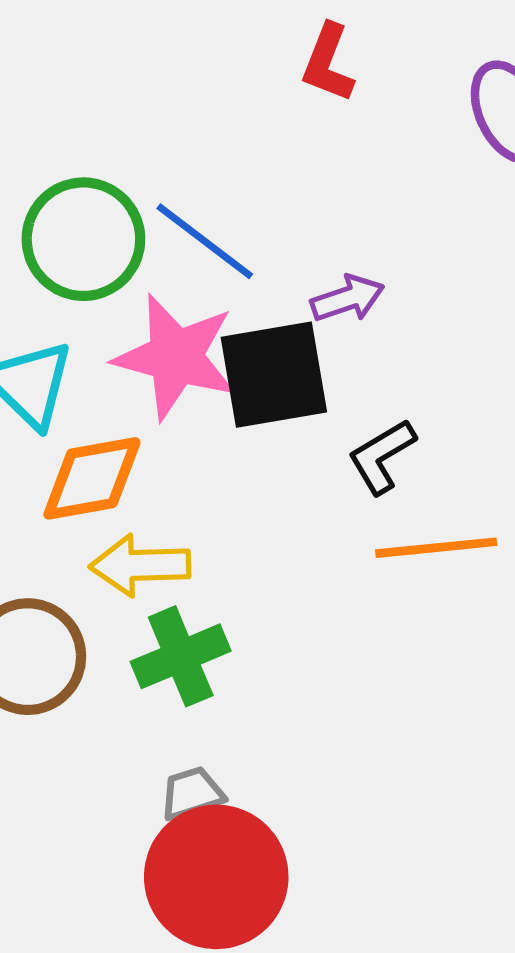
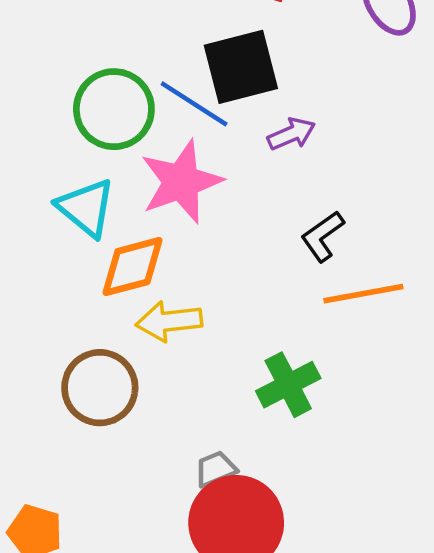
pink star: (176, 357) -> (181, 182), turned -30
black square: (274, 375) -> (241, 67), moved
green cross: (181, 656) -> (288, 385), moved

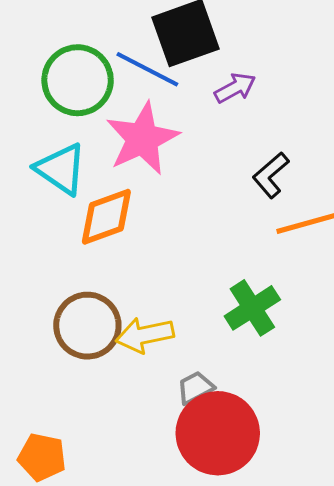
yellow arrow: (169, 321) -> (145, 335), moved

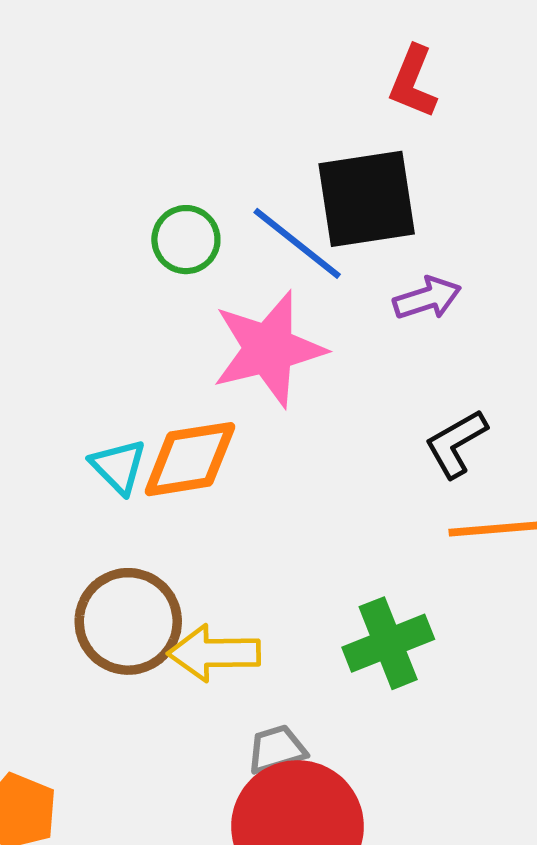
green circle: (78, 80) -> (186, 240), size x0.6
cyan triangle: (61, 169) -> (118, 466), moved, size x0.7

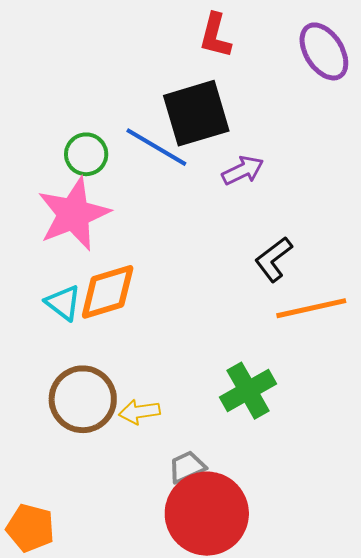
pink star: (269, 349) -> (74, 214), moved
yellow arrow: (214, 653) -> (139, 412), size x0.7

